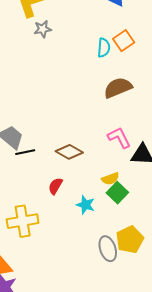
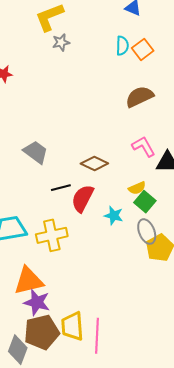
cyan semicircle: (104, 48) -> (122, 46), moved
black line: (25, 152) -> (61, 188), moved
red semicircle: (55, 186) -> (83, 198), size x1.6
gray ellipse: (108, 249) -> (147, 232), moved

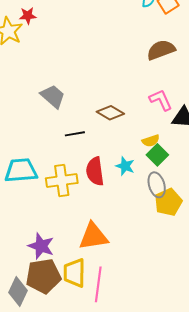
red semicircle: (83, 198) -> (95, 171), moved, turned -40
orange triangle: (29, 281) -> (93, 236), moved

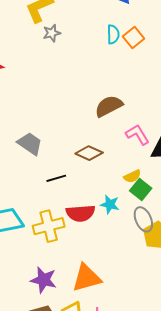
brown semicircle: (161, 50) -> (109, 106), moved
red semicircle: (95, 171) -> (81, 213), turned -80
purple star: (41, 246) -> (44, 280), moved

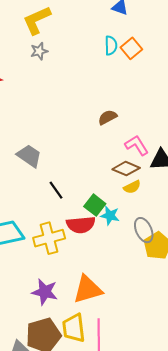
gray star: (52, 33) -> (39, 51), moved
brown semicircle: (109, 106) -> (108, 117), size x0.7
brown diamond: (89, 153) -> (126, 169), moved
black line: (56, 178) -> (56, 190), turned 72
green square: (141, 190) -> (95, 205), moved

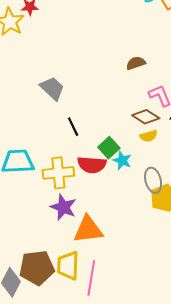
purple star: (45, 292) -> (63, 207), moved

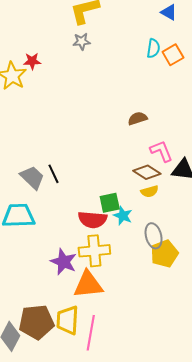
gray trapezoid: (52, 88) -> (32, 177), moved
black line: (73, 127) -> (54, 174), moved
green square: (109, 148) -> (110, 203), turned 30
yellow cross: (58, 173) -> (94, 251), moved

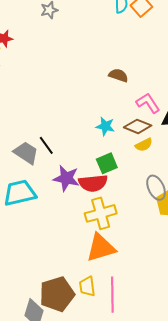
brown semicircle: (138, 118) -> (118, 75), turned 48
cyan star: (123, 216) -> (105, 126), moved
purple star: (64, 262) -> (66, 178), moved
yellow trapezoid: (68, 320) -> (87, 287), size x0.7

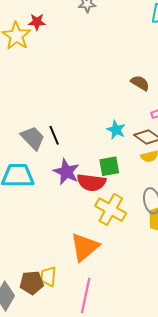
yellow cross: (101, 213) -> (111, 210), moved, turned 32
orange triangle: (101, 248) -> (85, 247), turned -36
yellow trapezoid: (87, 287) -> (48, 276), moved
brown pentagon: (57, 294) -> (32, 283), size x0.7

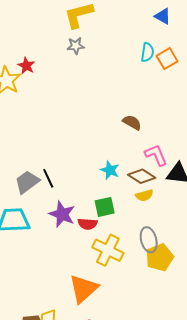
red star: (37, 22) -> (26, 66), turned 30
gray trapezoid: (33, 138) -> (27, 182), turned -80
red semicircle: (91, 182) -> (88, 224), size x0.7

